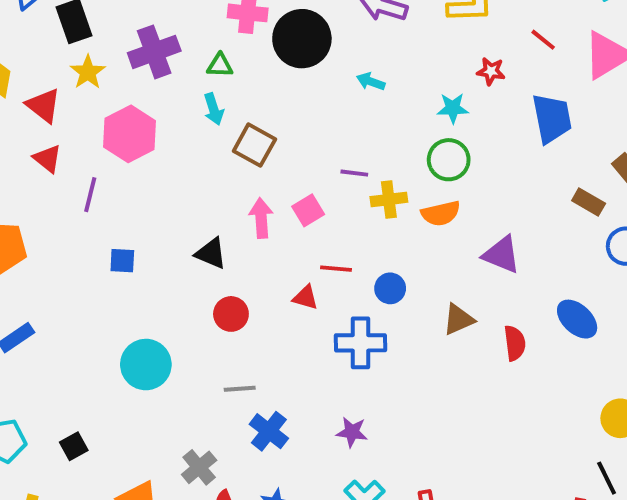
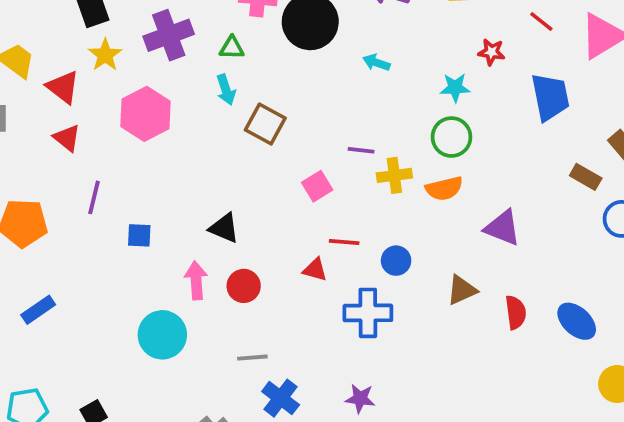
purple line: (90, 195) -> (94, 197), moved
pink arrow: (261, 218) -> (196, 280), moved
blue ellipse: (577, 319) -> (577, 321), moved

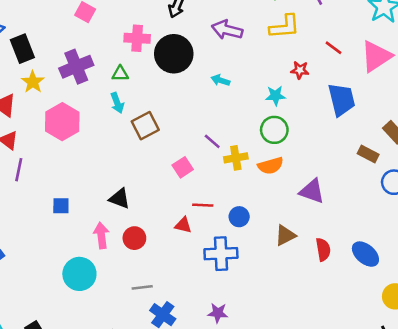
brown square: (265, 124) -> (145, 126), turned 36
purple line: (361, 150) -> (212, 141), turned 36
purple line: (94, 197) -> (19, 170), moved

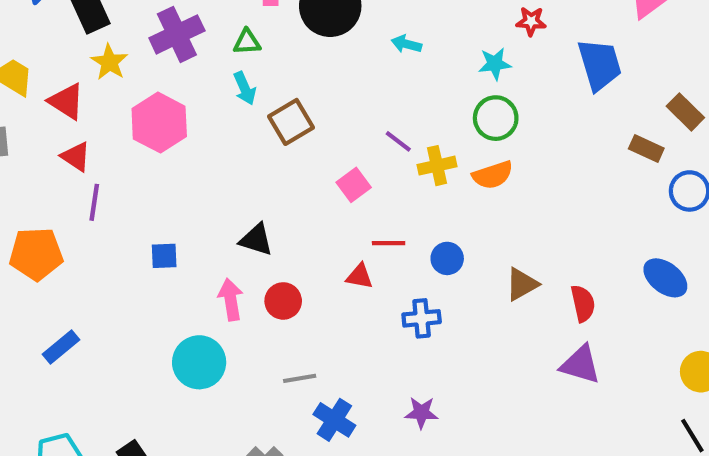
purple triangle: (312, 191) -> (580, 364), moved
blue cross: (221, 254) -> (422, 318), size x0.7
blue ellipse: (365, 254) -> (665, 278), moved

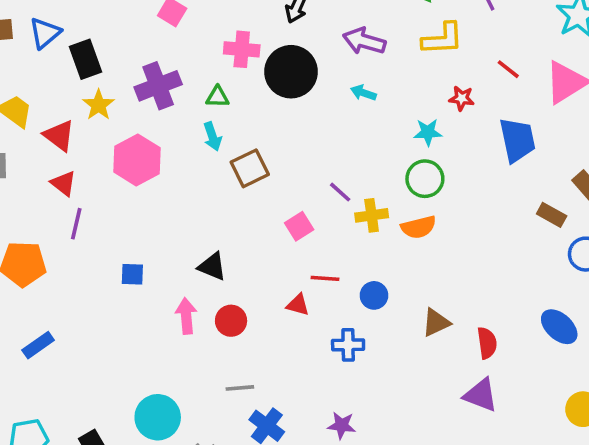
cyan arrow: (406, 44) -> (363, 93), moved
cyan circle: (199, 362) -> (158, 417), moved

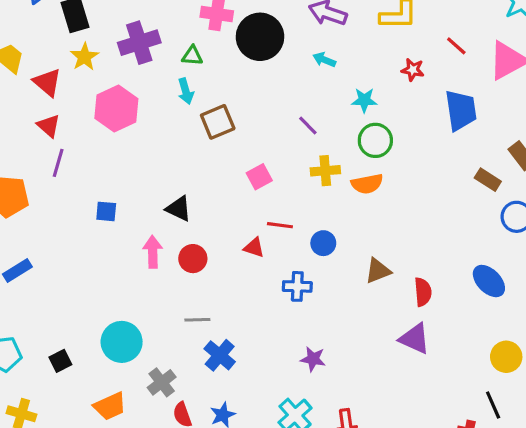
cyan star: (428, 132) -> (364, 100), moved
purple line: (340, 192) -> (308, 126), moved
purple star: (342, 425) -> (313, 359), moved

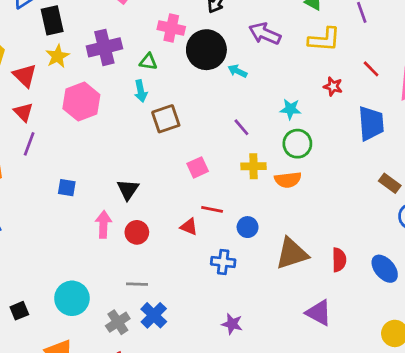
cyan arrow: (324, 60) -> (237, 71), moved
black triangle: (179, 209) -> (128, 189), turned 35
brown triangle: (378, 271) -> (292, 254), size x1.5
red semicircle: (423, 292) -> (339, 260), moved
gray cross: (162, 382) -> (118, 322), moved

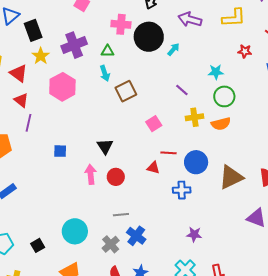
cyan arrow: (237, 71) -> (174, 49), turned 112
blue circle: (248, 227) -> (196, 162), size x1.5

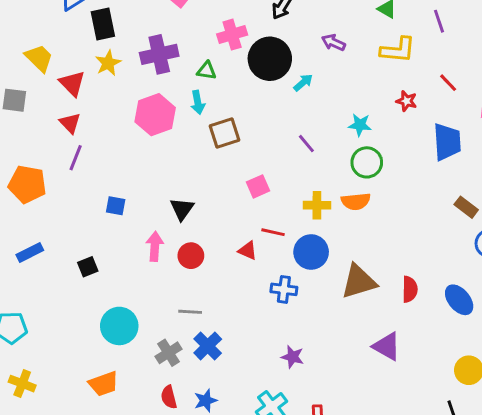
purple arrow: (190, 19) -> (333, 42), size x0.7
pink cross: (121, 24) -> (232, 35), turned -30
pink hexagon: (62, 87) -> (155, 115), moved
yellow cross: (194, 117) -> (317, 205), moved
black square: (38, 245) -> (88, 267), moved

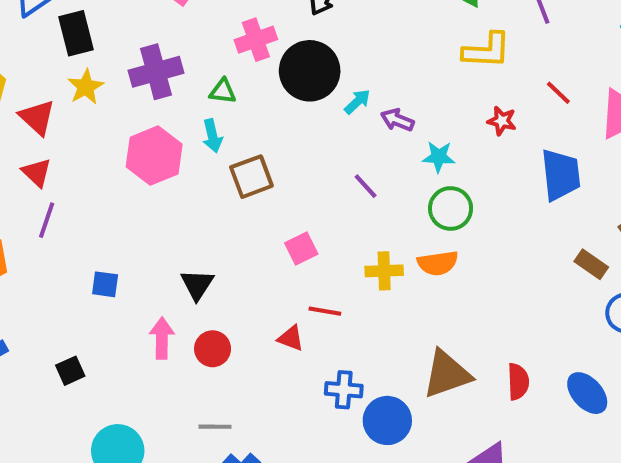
purple arrow: (333, 42) -> (397, 120), moved
blue circle: (311, 252) -> (387, 420), moved

